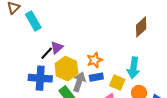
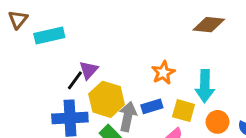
cyan rectangle: (33, 21) -> (49, 36), turned -66
brown diamond: (141, 27) -> (209, 25), turned 55
orange star: (95, 60) -> (163, 73), moved

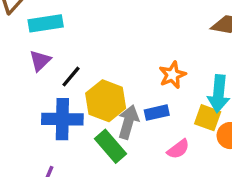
purple triangle: (89, 70) -> (40, 61), moved
yellow square: (184, 111) -> (208, 118), moved

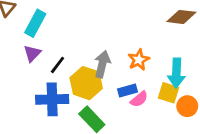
cyan rectangle: (46, 23) -> (35, 23), turned -50
gray arrow: (128, 122) -> (102, 64), moved
pink semicircle: (178, 149) -> (139, 99), moved

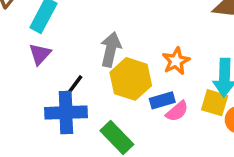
gray arrow: (102, 64) -> (111, 49), moved
black line: (58, 65) -> (74, 86), moved
yellow hexagon: (86, 83) -> (131, 79), moved

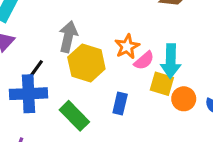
blue rectangle: (162, 100) -> (120, 103), moved, turned -60
pink semicircle: (177, 111) -> (144, 60), moved

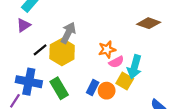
yellow hexagon: (86, 63) -> (62, 52), moved
blue cross: (29, 94) -> (29, 82), moved
orange circle: (184, 99) -> (107, 91), moved

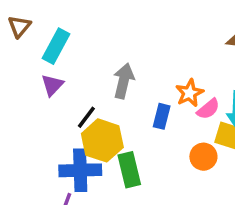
yellow hexagon: (62, 52) -> (102, 140), moved
green rectangle: (59, 88) -> (129, 170), turned 30
blue rectangle: (93, 88) -> (162, 116), moved

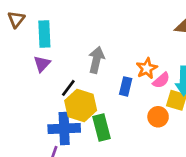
cyan rectangle: (56, 46) -> (44, 34), turned -30

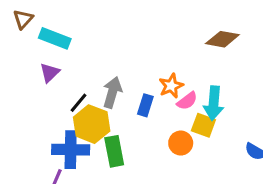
cyan rectangle: (44, 34) -> (55, 38), turned -70
gray arrow: (96, 60) -> (112, 92), moved

